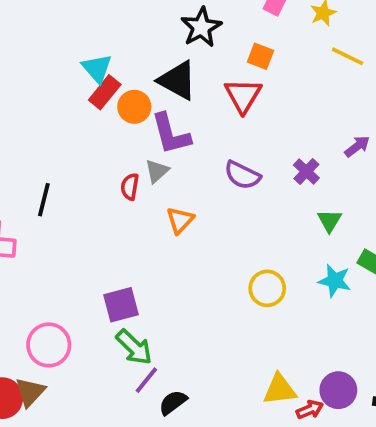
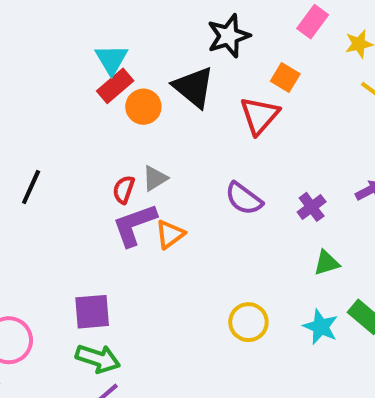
purple L-shape: (171, 134) -> (134, 225), moved, turned 75
green triangle: (329, 221) -> (327, 263), turned 32
green arrow: (134, 347) -> (98, 359), turned -36

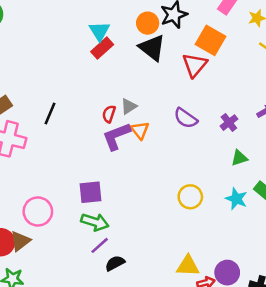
orange square: (285, 77) -> (210, 40), size x1.6
orange circle: (143, 107) -> (148, 23), moved
orange triangle: (170, 234) -> (140, 130), moved, turned -30

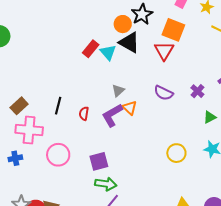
cyan triangle: (100, 31) -> (108, 52), moved
red semicircle: (109, 114) -> (84, 114), moved
pink circle: (38, 211) -> (58, 155), moved

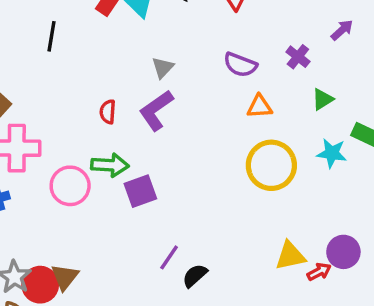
black line: (58, 106) -> (51, 36), moved
orange triangle: (130, 108) -> (260, 107), moved, turned -42
yellow circle: (176, 153) -> (271, 165), size x1.5
green arrow: (106, 184) -> (110, 165), moved

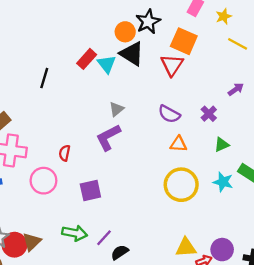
purple arrow: (342, 30) -> (236, 89), moved
red semicircle: (108, 112) -> (65, 153), moved
green arrow: (110, 165) -> (75, 233), moved

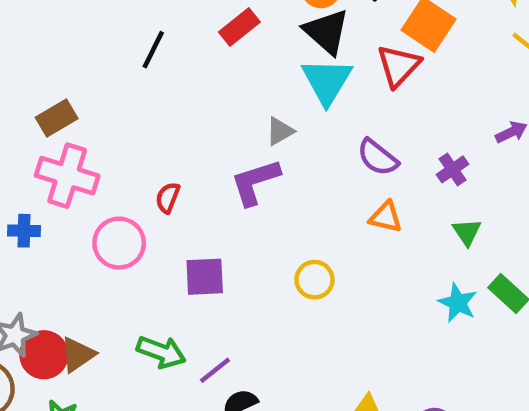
cyan triangle: (107, 64) -> (327, 81), moved, size x1.4
green triangle: (222, 145) -> (467, 232), turned -49
yellow circle: (181, 185) -> (315, 280), moved, size x0.6

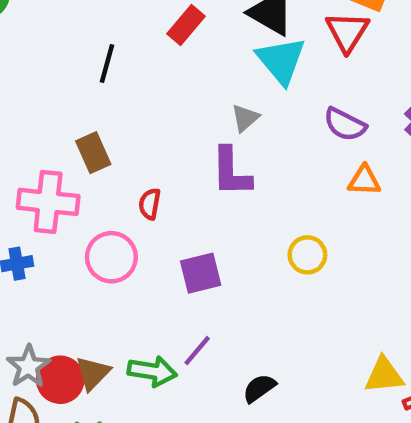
brown rectangle: (57, 118) -> (93, 153), moved, turned -72
purple L-shape: (255, 182) -> (231, 172), turned -62
green arrow: (161, 352) -> (152, 371), moved
purple line: (215, 370) -> (197, 351), moved

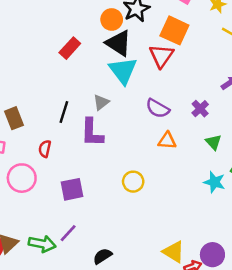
black line: (107, 63) -> (64, 112), moved
yellow triangle: (384, 375) -> (174, 252), turned 35

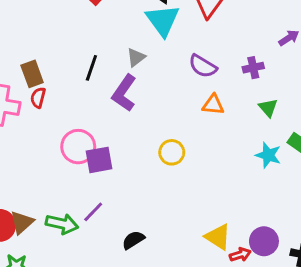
purple cross: (200, 109) -> (253, 68), turned 30
purple L-shape: (92, 133) -> (124, 93), turned 32
red semicircle: (45, 149) -> (38, 98), moved
pink circle: (22, 178) -> (78, 147), moved

